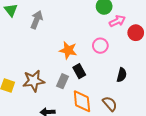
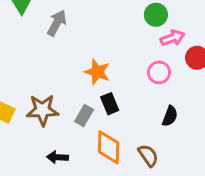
pink circle: (100, 46) -> (159, 72), moved

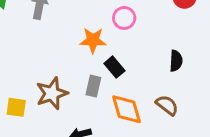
pink circle: (159, 72) -> (124, 18), moved

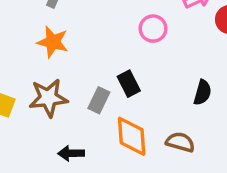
orange star: (93, 40) -> (53, 42), moved
brown semicircle: (167, 105) -> (180, 142), turned -35

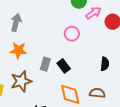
gray rectangle: (99, 100) -> (45, 64), moved

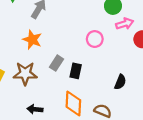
black rectangle: (64, 66) -> (76, 71), turned 32

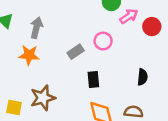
orange star: (32, 40) -> (29, 55), moved
gray rectangle: (57, 63) -> (76, 52), moved, turned 40

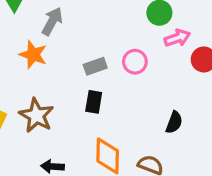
black rectangle: (93, 80) -> (94, 102), moved
brown star: (43, 98) -> (36, 115), turned 30

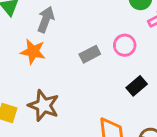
black rectangle: (94, 102) -> (137, 86), moved, turned 48

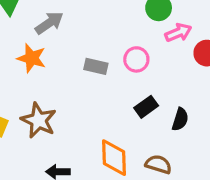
gray arrow: (46, 20) -> (49, 23), turned 30
gray rectangle: (90, 54) -> (96, 66), turned 36

